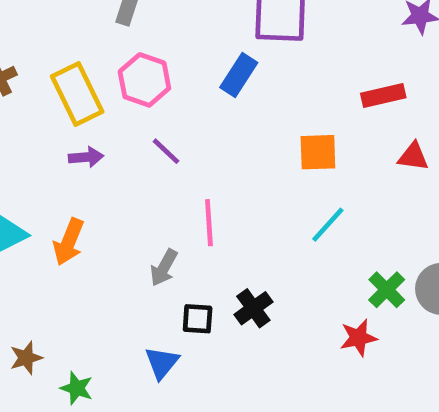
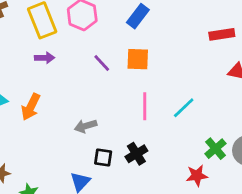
purple line: (166, 151) -> (102, 63), moved
orange square: (318, 152) -> (138, 59), moved
pink line: (209, 223) -> (145, 106), moved
gray arrow: (164, 268) -> (86, 126), turned 40

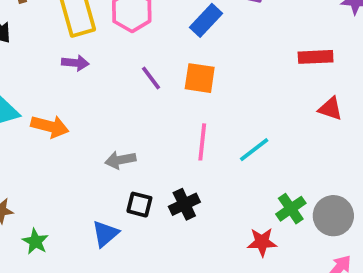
orange arrow: (31, 107) -> (50, 126), turned -108

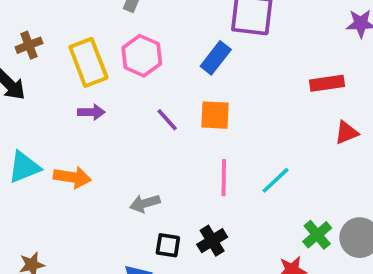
red triangle: (330, 109) -> (346, 133), turned -35

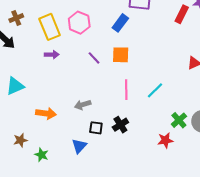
red rectangle: (327, 83) -> (182, 14), moved, turned -54
orange arrow: (72, 177) -> (46, 113), moved

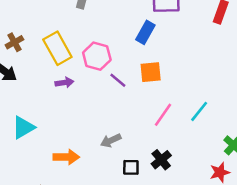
pink hexagon: (79, 23) -> (97, 56), moved
pink line: (126, 90) -> (163, 115), turned 42

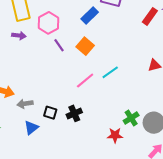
orange square: (151, 72) -> (85, 46), turned 30
cyan line: (199, 111) -> (110, 72), moved
gray arrow: (111, 140) -> (25, 104), moved

